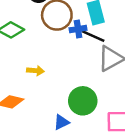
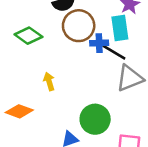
yellow arrow: (35, 71) -> (49, 81), turned -119

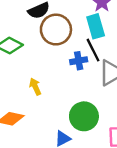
blue cross: (99, 43) -> (79, 61), moved
black line: (114, 52) -> (93, 50), turned 40

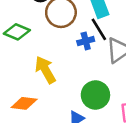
yellow arrow: (35, 87) -> (45, 70), size x1.6

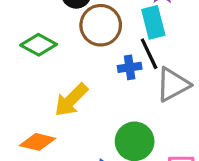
yellow arrow: (45, 70) -> (71, 100), turned -112

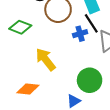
yellow arrow: (71, 100) -> (46, 59), turned 105

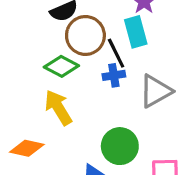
black line: (91, 23) -> (116, 53), moved
green diamond: (20, 27) -> (61, 66), moved

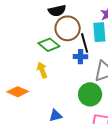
yellow arrow: (58, 108) -> (42, 70), size x0.7
green circle: (120, 146) -> (90, 94), moved

